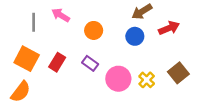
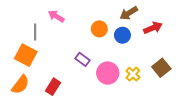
gray line: (34, 22) -> (35, 32), moved
orange circle: (94, 30) -> (99, 29), moved
red rectangle: (57, 62) -> (53, 87), moved

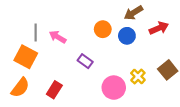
pink arrow: (56, 16) -> (58, 37), moved
pink circle: (108, 73) -> (114, 88), moved

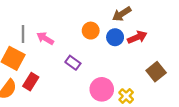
red arrow: (159, 28) -> (137, 37), moved
yellow cross: (138, 77) -> (126, 96), moved
red rectangle: (54, 90) -> (31, 82), moved

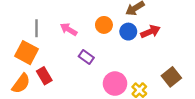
pink arrow: (45, 38) -> (69, 29), moved
brown square: (156, 72) -> (171, 77), moved
red rectangle: (31, 82) -> (44, 76), turned -63

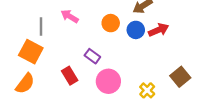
pink arrow: (69, 29) -> (70, 16), moved
red rectangle: (44, 76) -> (70, 76), moved
pink circle: (115, 84) -> (108, 81), moved

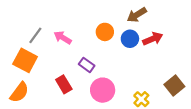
pink arrow: (70, 16) -> (63, 38), moved
gray line: (41, 26) -> (35, 35), turned 36

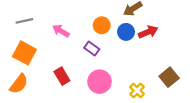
gray line: (35, 35) -> (24, 21), moved, turned 42
purple rectangle: (87, 65) -> (92, 48), moved

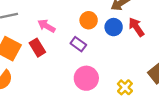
red arrow: (148, 32) -> (136, 27), turned -102
red rectangle: (62, 76) -> (37, 48), moved

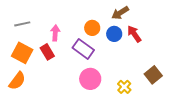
pink arrow: (47, 26) -> (55, 33), turned 63
purple rectangle: (78, 44) -> (83, 49), size x1.5

